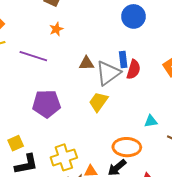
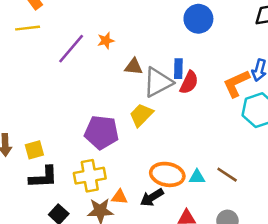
orange star: (56, 29) -> (106, 41), moved
purple line: (33, 56) -> (71, 49), turned -76
purple pentagon: (46, 104) -> (102, 132), moved
cyan triangle: (151, 121) -> (197, 177), moved

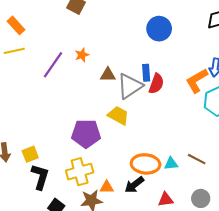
yellow trapezoid: (141, 115) -> (118, 115), turned 80
black L-shape: (43, 177) -> (40, 177), turned -65

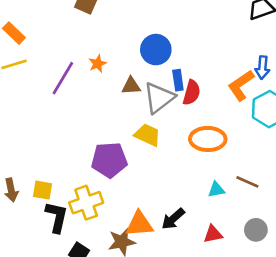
blue circle: (159, 29) -> (156, 50), moved
yellow square: (30, 154) -> (43, 190), turned 35
orange ellipse: (146, 164) -> (208, 139), moved
yellow cross: (80, 172) -> (86, 203), moved
orange triangle: (107, 187) -> (139, 224), size x1.6

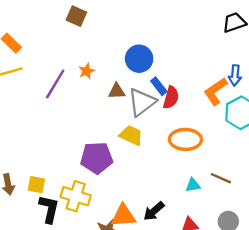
blue rectangle: (178, 80) -> (159, 86), turned -30
yellow cross: (86, 203) -> (76, 196), turned 36

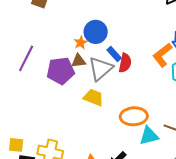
orange star: (87, 71) -> (81, 43), moved
orange ellipse: (185, 139) -> (134, 116), moved
purple pentagon: (97, 158) -> (61, 71), moved
cyan triangle: (193, 185) -> (149, 136), size x1.5

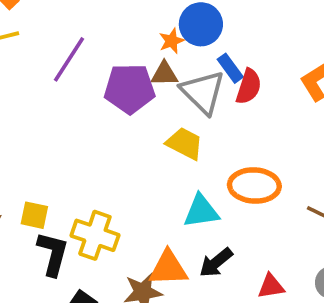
gray triangle: (101, 69) -> (203, 92), turned -40
cyan triangle: (149, 136) -> (201, 211), moved

